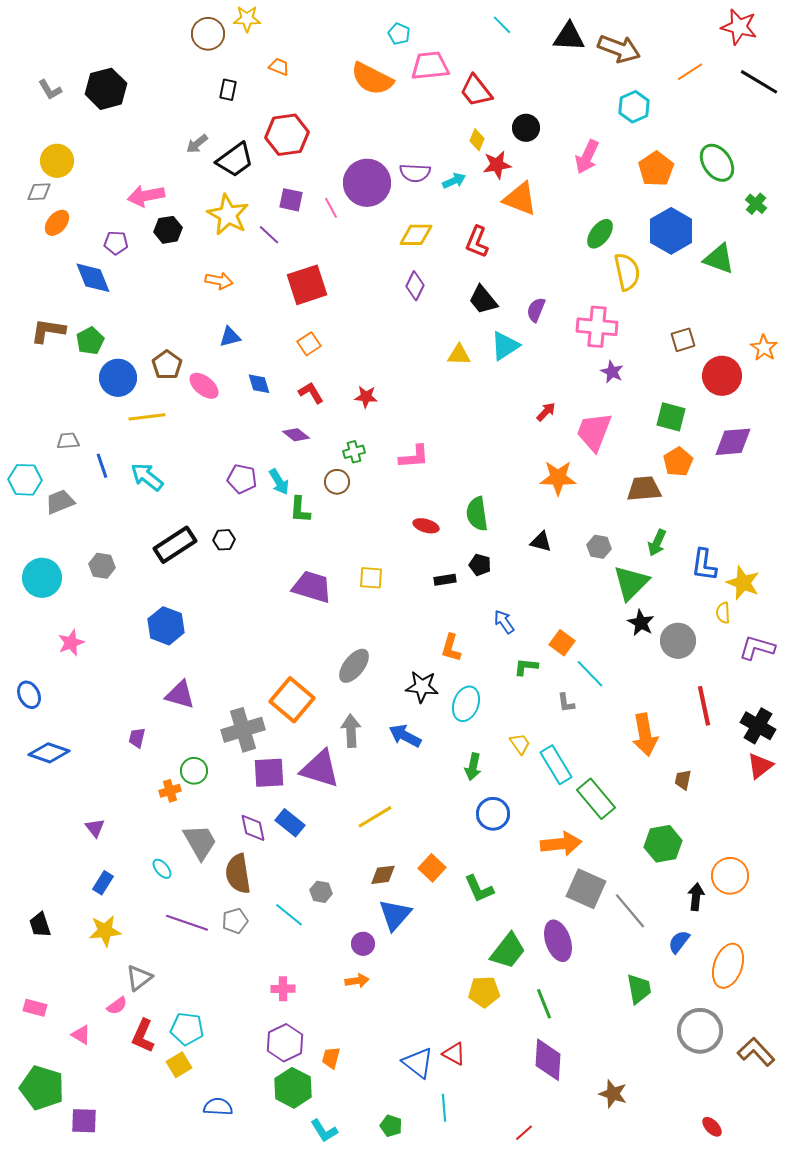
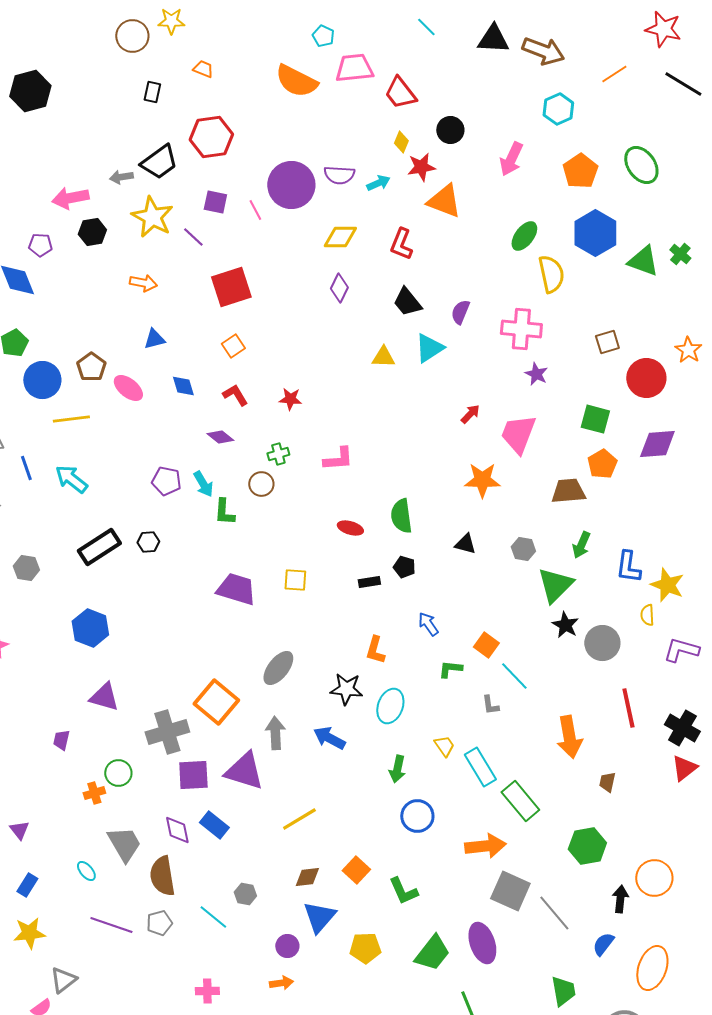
gray arrow: (197, 144) -> (121, 177), moved, turned 30
green cross: (756, 204) -> (680, 254), moved
yellow pentagon: (484, 992) -> (365, 948), moved

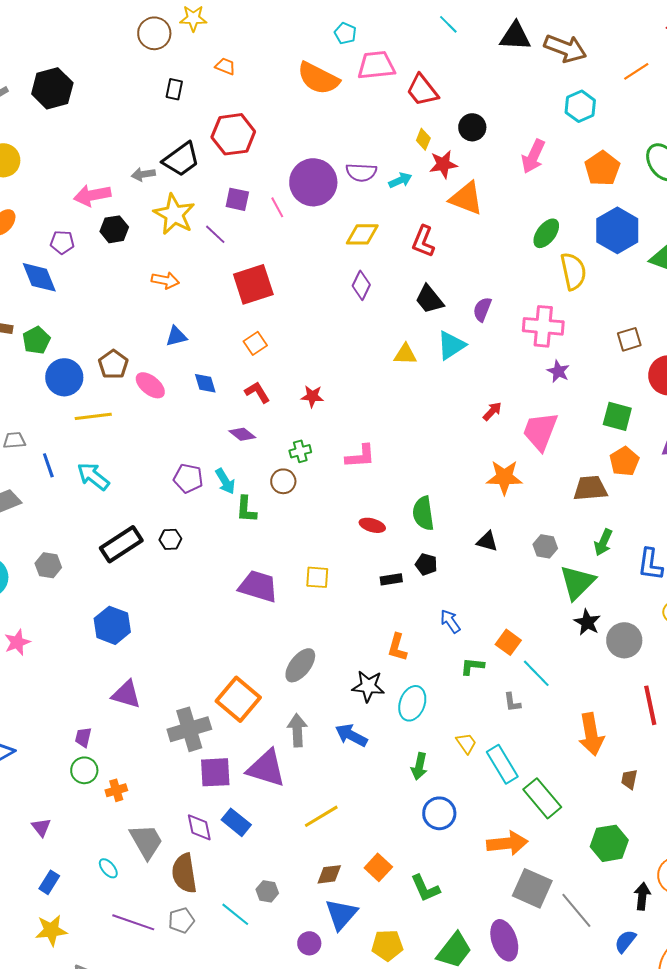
green circle: (118, 773) -> (84, 770), moved

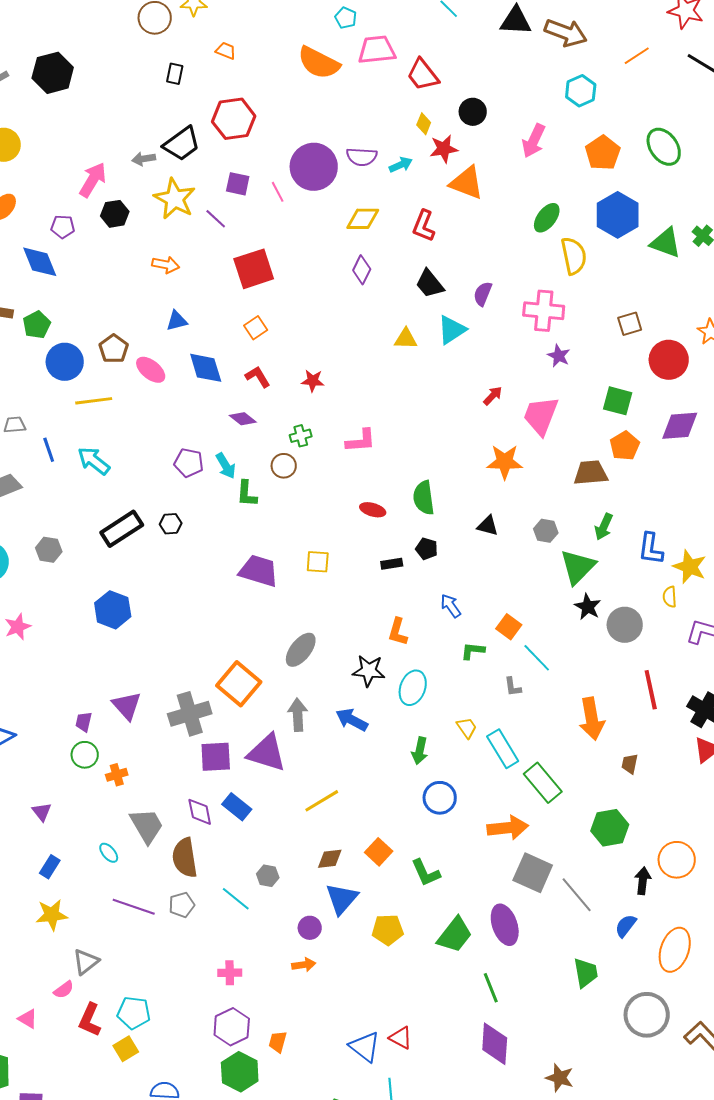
pink arrow: (92, 195) -> (93, 180), turned 132
blue diamond: (205, 383) -> (206, 368), size x1.5
purple triangle: (126, 694) -> (127, 706), moved, turned 32

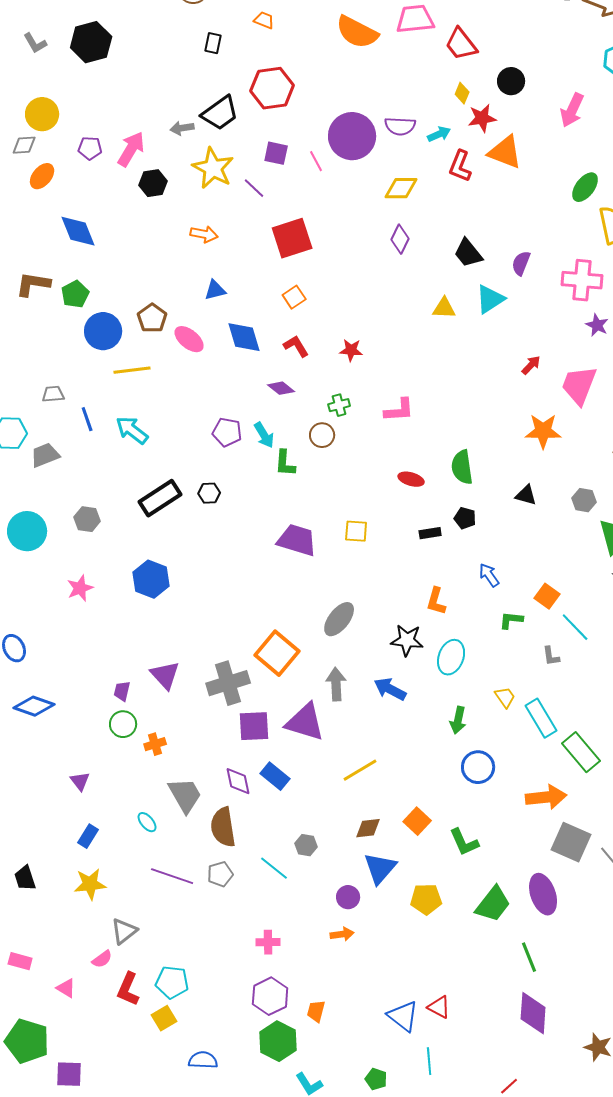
red L-shape: (424, 226) -> (460, 166), moved
purple pentagon: (63, 227) -> (90, 148), moved
pink star: (18, 627) -> (80, 588), moved

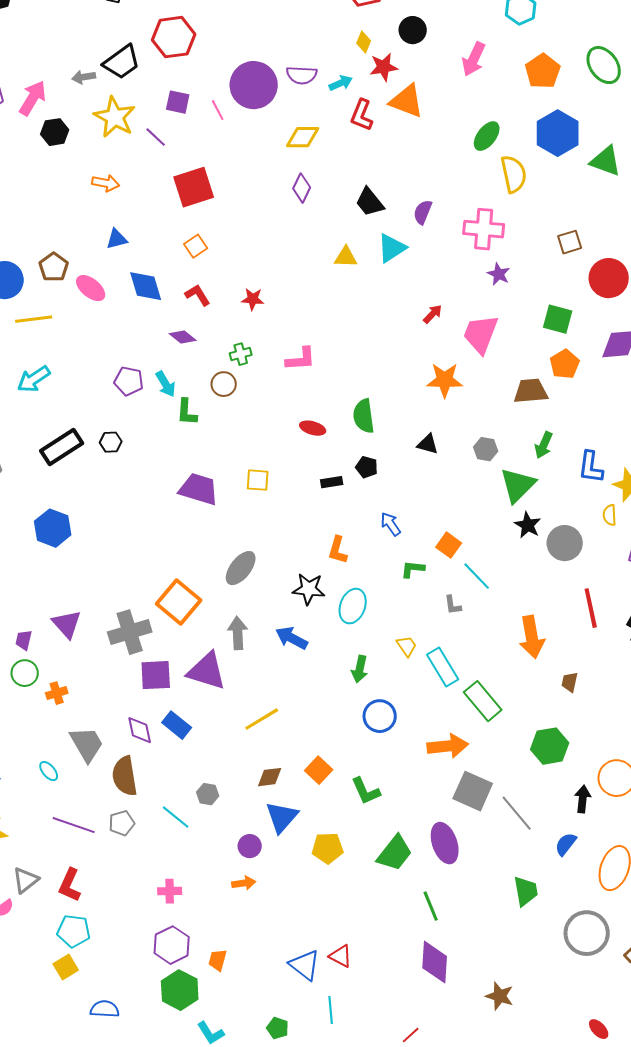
cyan arrow: (132, 430) -> (34, 379), turned -72
red L-shape: (128, 989) -> (70, 885), moved

